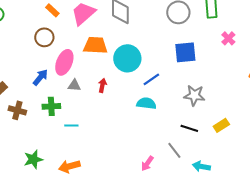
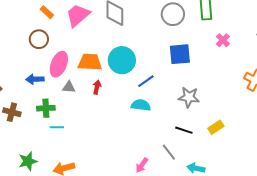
orange trapezoid: (95, 45) -> (90, 62), moved
blue arrow: (40, 77) -> (35, 79), turned -132
cyan line: (71, 125) -> (57, 127), moved

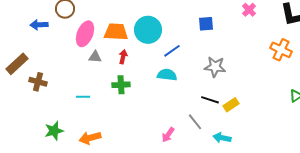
blue square: (180, 54) -> (206, 24), size x0.7
blue arrow: (35, 79) -> (39, 25), moved
green cross: (46, 108) -> (121, 85), moved
yellow rectangle: (216, 127) -> (231, 105), moved

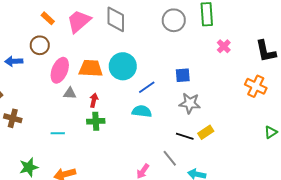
blue square: (206, 24) -> (183, 75), moved
red arrow: (123, 57) -> (94, 100), moved
yellow rectangle: (231, 105) -> (206, 132), moved

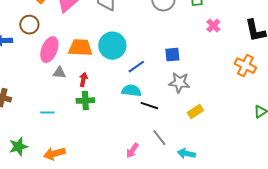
black line: (185, 136) -> (149, 106), moved

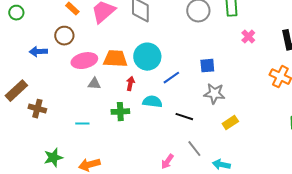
pink ellipse: (49, 50) -> (84, 61), turned 55
red arrow: (83, 80) -> (130, 84), moved
cyan semicircle: (131, 91) -> (152, 102), moved

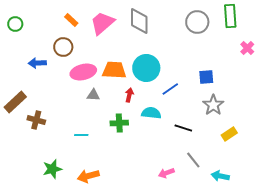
gray star: (214, 94) -> (213, 105), turned 30
pink arrow: (167, 162) -> (166, 173), turned 35

